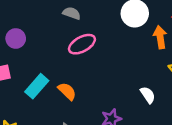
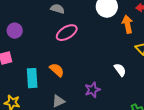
cyan rectangle: (37, 86) -> (32, 78), moved, turned -42

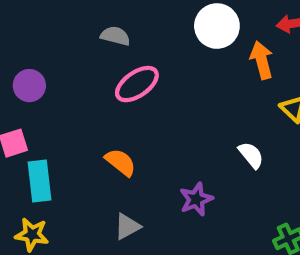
cyan rectangle: (32, 78) -> (39, 181), moved

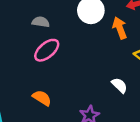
gray semicircle: (115, 36) -> (41, 22), moved

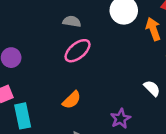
orange semicircle: (42, 98) -> (72, 100), turned 102

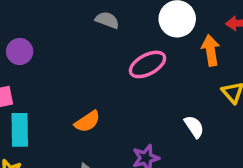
pink ellipse: (78, 51) -> (148, 64), moved

